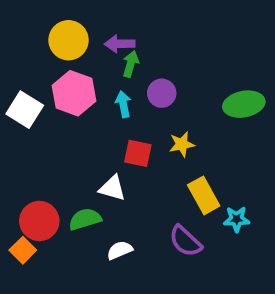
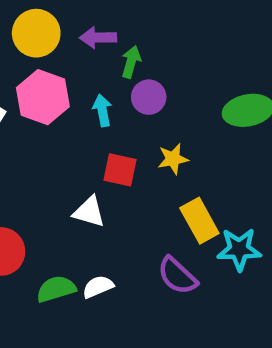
green arrow: (131, 64) -> (131, 62), moved
green semicircle: (85, 219) -> (56, 289), moved
cyan star: (237, 219) -> (239, 249), size x1.4

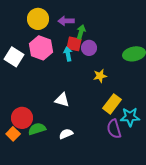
red square: (120, 170) -> (74, 44), moved
yellow rectangle: (199, 221) -> (112, 104), turned 66
purple semicircle: (177, 276) -> (114, 129), moved, turned 30
green semicircle: (56, 289) -> (37, 129), moved

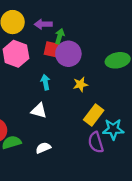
purple circle: (89, 48) -> (68, 54), size x1.5
cyan arrow: (68, 54) -> (45, 82), moved

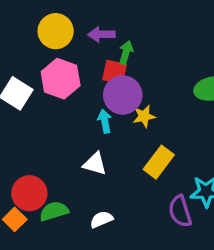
purple circle: (68, 54) -> (123, 95), moved
yellow star: (80, 84) -> (144, 116), moved
yellow rectangle: (94, 115) -> (159, 162), moved

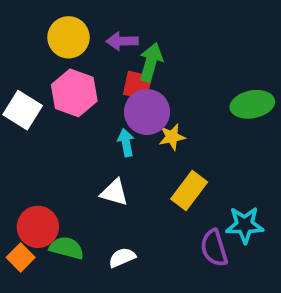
green arrow: (126, 52) -> (151, 62), size x1.4
green semicircle: (54, 211) -> (67, 248), turned 32

